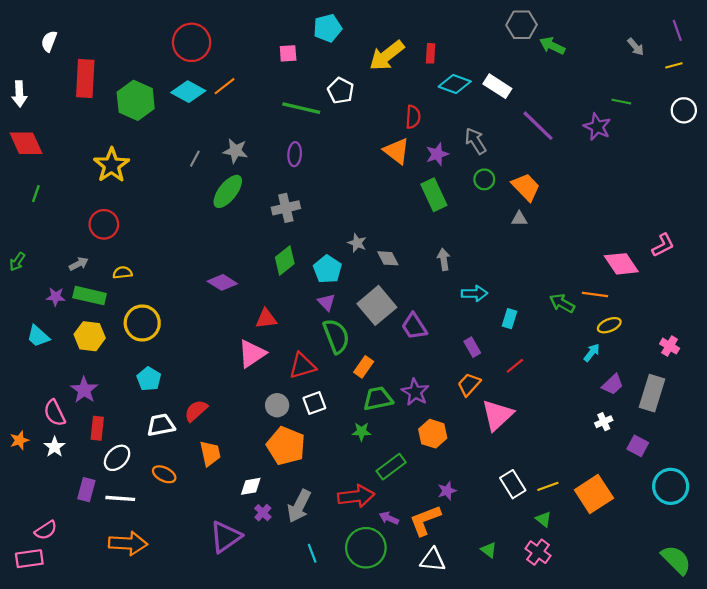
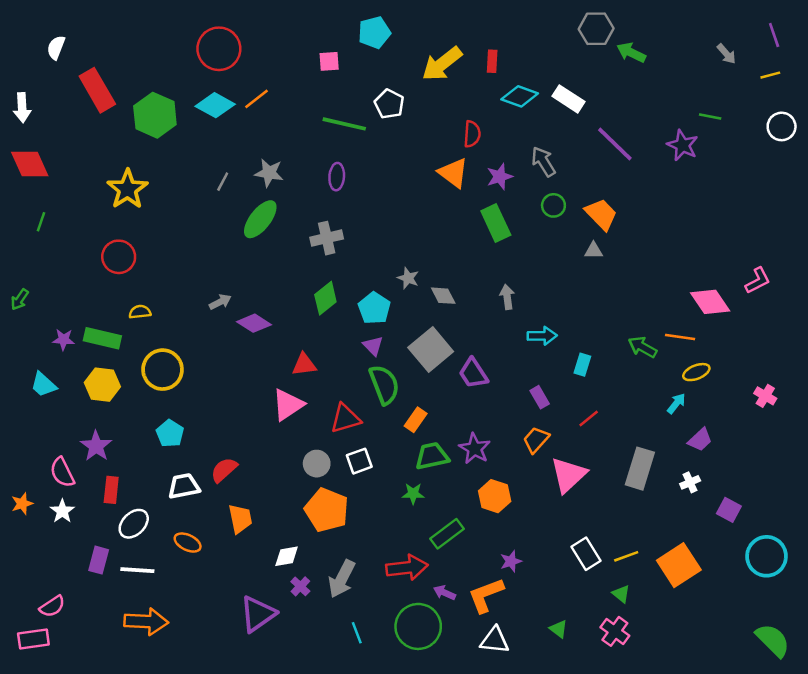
red rectangle: (85, 79) -> (97, 90), turned -33
gray arrow: (79, 264) -> (220, 302), moved
gray rectangle: (652, 393) -> (640, 469), moved

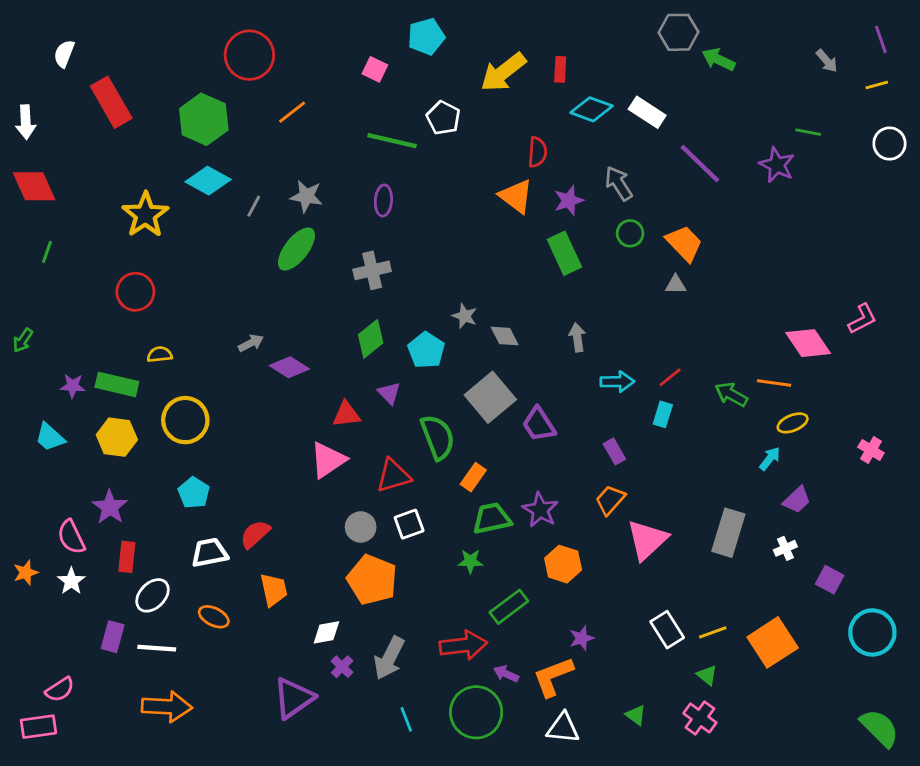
pink square: (329, 61) -> (375, 69), turned 30
cyan diamond: (215, 105) -> (208, 181), moved
green hexagon: (155, 115) -> (204, 119), moved
purple triangle: (373, 346) -> (389, 393), moved
red line: (589, 418) -> (670, 377), moved

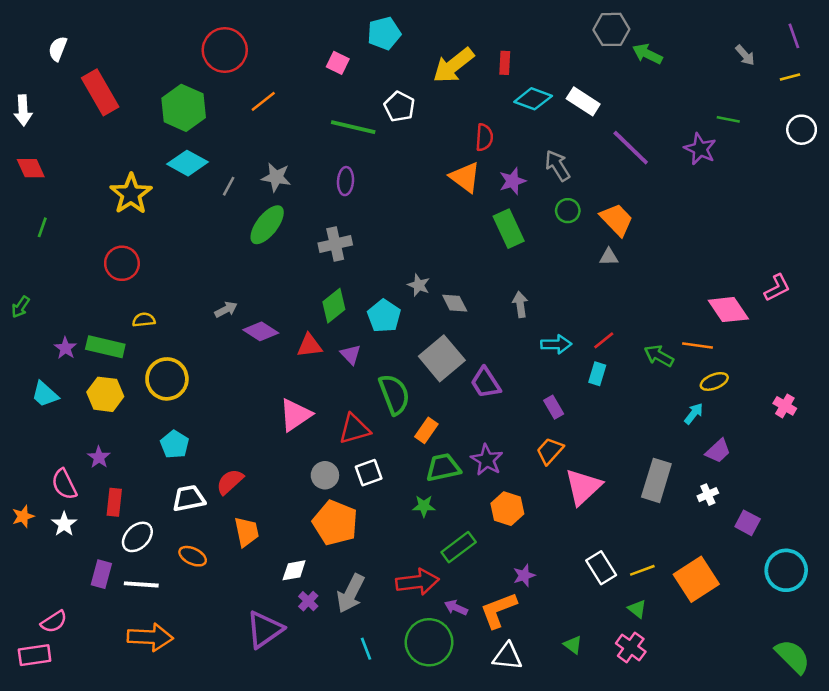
red diamond: (34, 186) -> (31, 168), size x0.7
purple star: (73, 386) -> (65, 348), turned 30
red triangle: (346, 414) -> (310, 346), moved
purple star: (110, 507) -> (99, 457), size x0.7

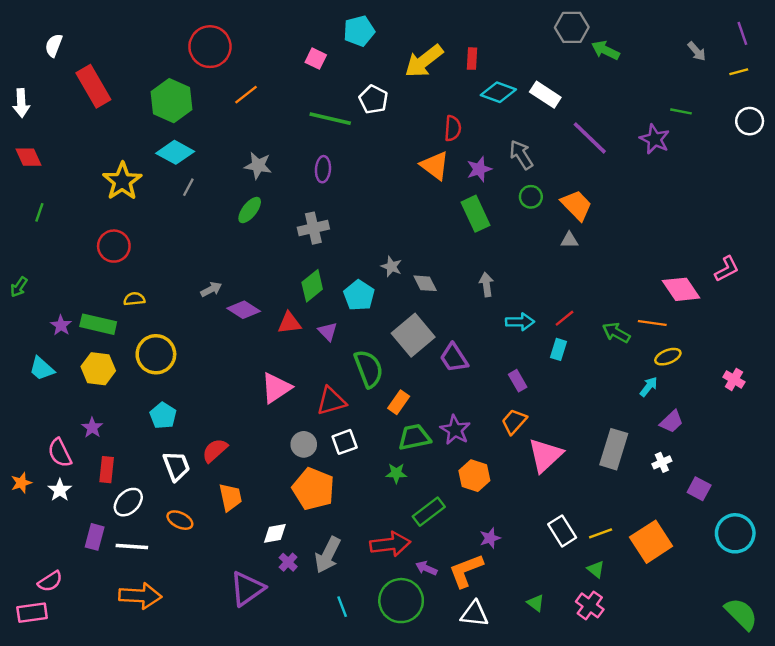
gray line: (229, 186) -> (188, 187), moved
green ellipse: (267, 225) -> (250, 210), size x0.7
white trapezoid: (189, 498) -> (176, 466), turned 80

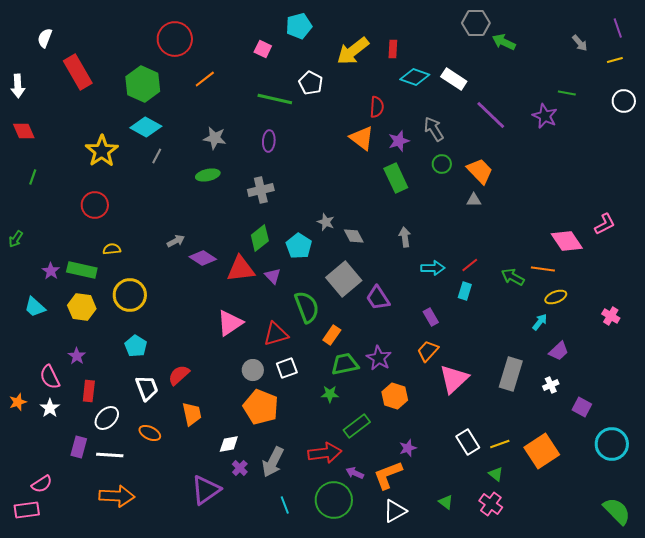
green ellipse: (250, 210) -> (208, 175), turned 40
red triangle: (289, 323) -> (241, 269), size x1.4
white triangle: (474, 614) -> (395, 511), turned -35

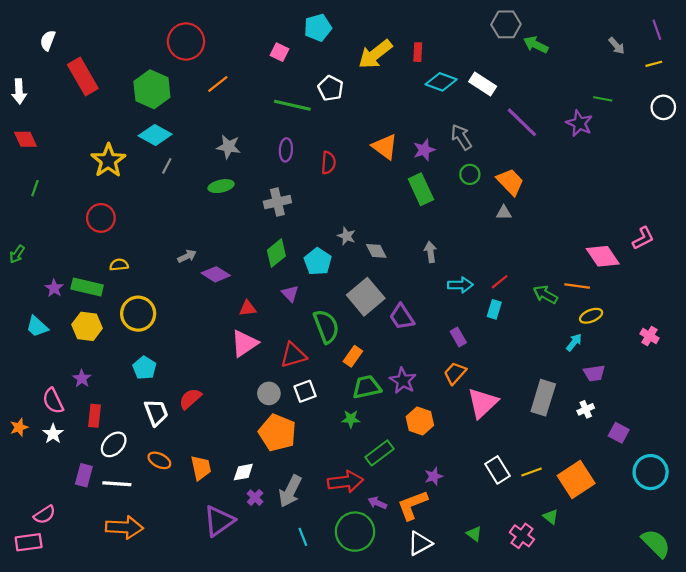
red semicircle: (377, 107) -> (328, 163), moved
red triangle: (241, 269) -> (248, 308), moved, size x0.6
purple trapezoid: (559, 351) -> (594, 373), turned 35
orange trapezoid: (192, 414) -> (201, 468), moved
green triangle: (496, 474) -> (551, 517), moved

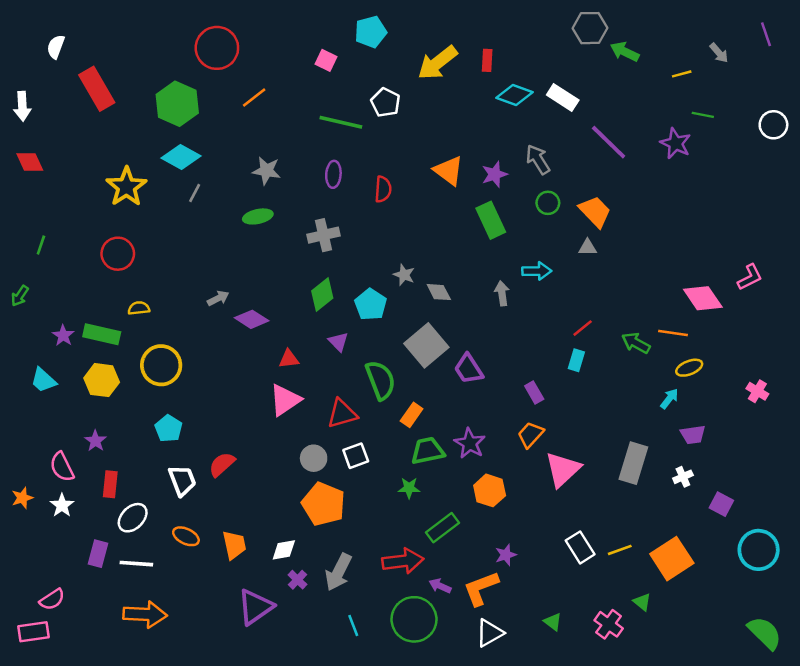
yellow line: (654, 64) -> (682, 74), moved
green line: (35, 188) -> (41, 245), moved
cyan arrow: (460, 285) -> (537, 271), moved

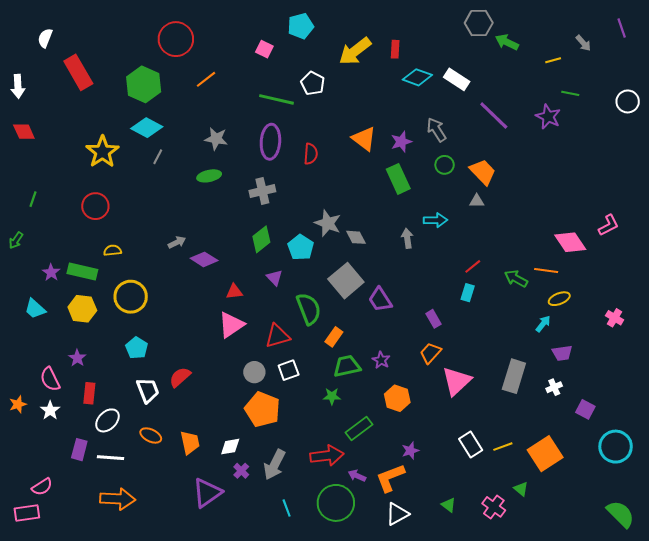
purple ellipse: (333, 174) -> (270, 142), size x1.6
gray star: (404, 275) -> (328, 223), size x1.5
purple star: (470, 443) -> (381, 360), size x0.7

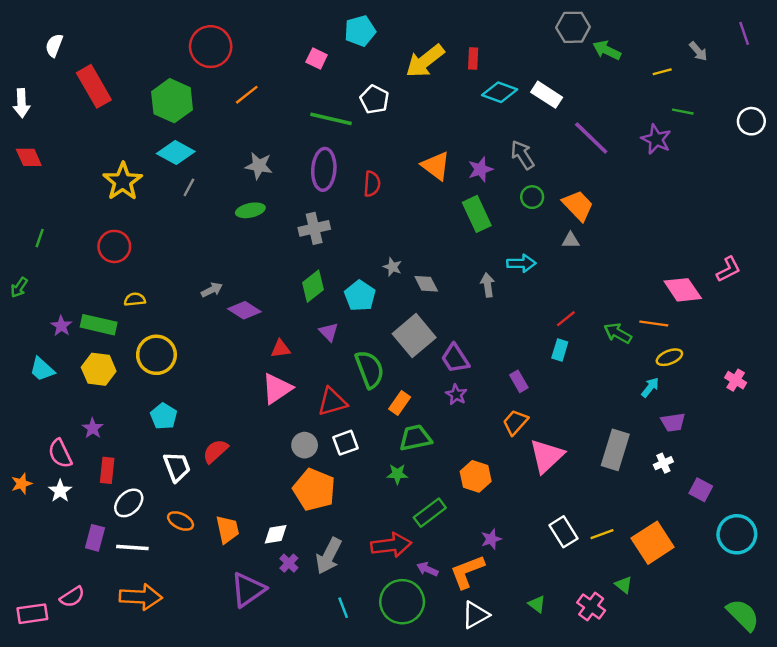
gray star: (328, 223) -> (392, 267), size x0.6
purple star: (381, 360) -> (456, 395), moved
pink semicircle: (42, 487) -> (72, 597), moved

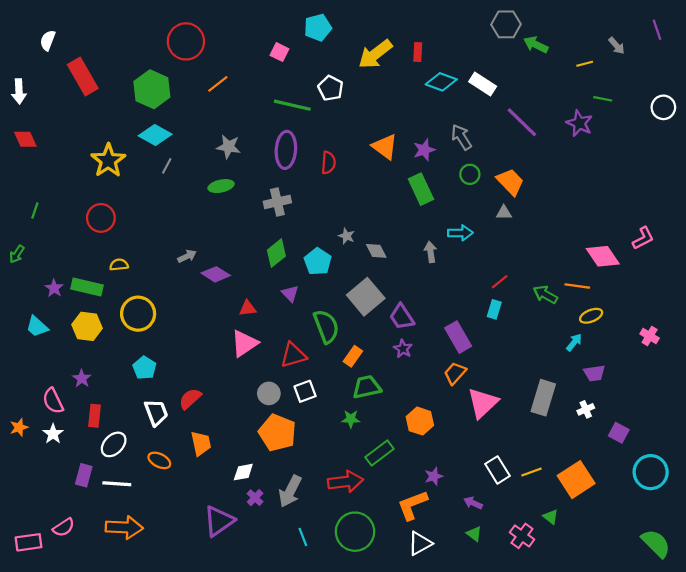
purple rectangle: (519, 381) -> (458, 337), size x1.6
orange trapezoid: (227, 529) -> (201, 443), moved
purple arrow: (427, 569) -> (473, 503), moved

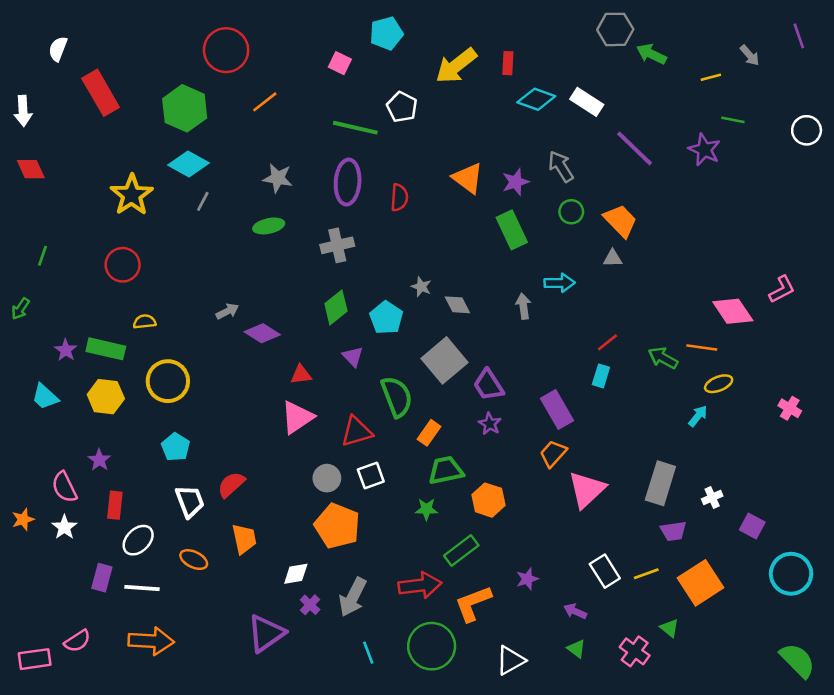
purple trapezoid: (594, 373) -> (673, 531), moved
orange hexagon: (420, 421) -> (488, 500), moved
orange L-shape: (412, 505) -> (473, 603), moved

